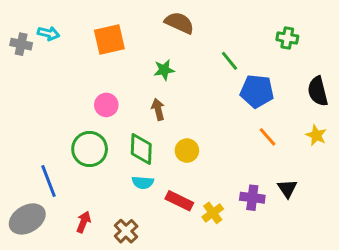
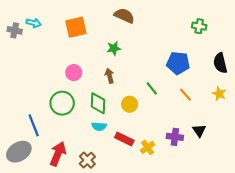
green line: (230, 61) -> (152, 88), moved
red arrow: (83, 222) -> (58, 154), size x1.6

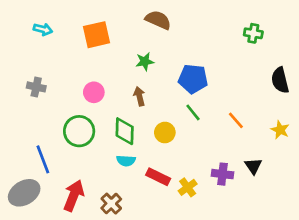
gray cross: (15, 30) -> (36, 87), moved
blue pentagon: (178, 63) -> (193, 79), moved
yellow star: (219, 94) -> (280, 130), moved

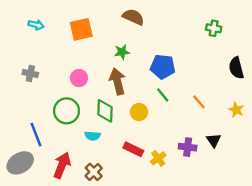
brown arrow: (139, 96) -> (117, 81), size x1.6
cyan semicircle: (126, 161) -> (93, 136), moved

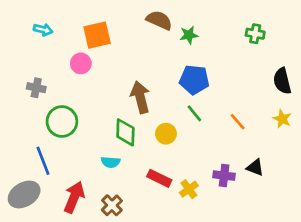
green star: (122, 52) -> (189, 35), moved
pink circle: (79, 78) -> (81, 63), moved
yellow star: (236, 110) -> (282, 119), moved
green circle: (67, 111) -> (62, 122), moved
black triangle: (214, 140) -> (255, 167), turned -35

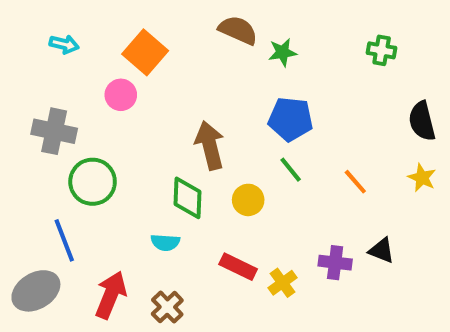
orange square: (97, 35) -> (145, 52), turned -36
gray cross: (36, 88) -> (54, 131), size x1.5

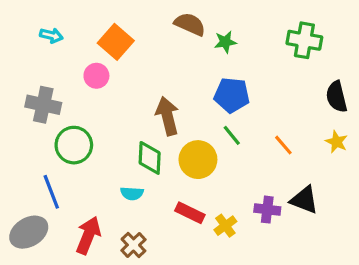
green cross: (382, 50) -> (304, 40), size x1.5
yellow circle: (248, 200) -> (198, 160), size x1.5
black triangle: (382, 250) -> (304, 200), size x1.4

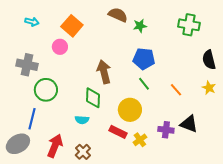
yellow circle: (198, 160) -> (130, 110), moved
blue line: (51, 192) -> (32, 119), turned 35

